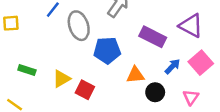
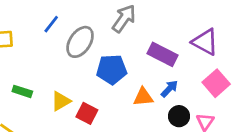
gray ellipse: (79, 26) -> (80, 42), turned 52
blue arrow: (172, 66) -> (169, 89), moved
black circle: (155, 92) -> (179, 116), moved

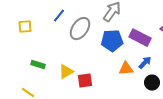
blue pentagon: (112, 69) -> (112, 41), moved
red square: (87, 113) -> (85, 81), turned -35

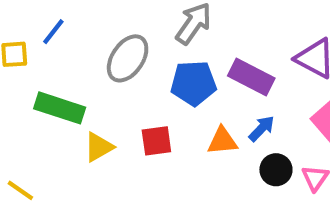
blue line: (59, 16) -> (53, 32), moved
green rectangle: (38, 65) -> (60, 108), moved, size x1.6
red square: (85, 81) -> (156, 141), moved

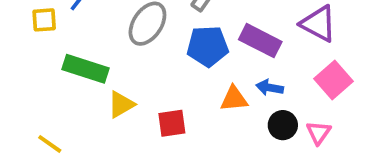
blue arrow: (262, 129) -> (270, 88), turned -124
red square: (156, 141) -> (172, 123), moved

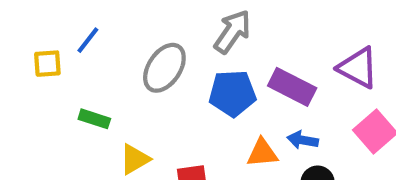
green rectangle: (85, 69) -> (94, 119), size x0.6

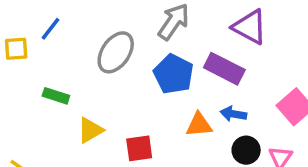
purple triangle: (358, 68) -> (250, 27), moved
blue pentagon: (233, 93) -> (174, 74), turned 30

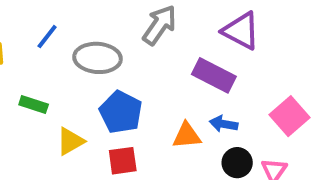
blue line: (50, 29) -> (47, 37), moved
gray ellipse: (116, 52) -> (98, 58), turned 60
blue pentagon: (174, 74) -> (121, 112), moved

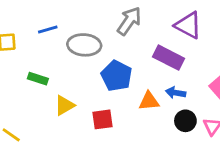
blue line: (47, 37) -> (48, 29), turned 36
blue pentagon: (121, 112) -> (117, 76), moved

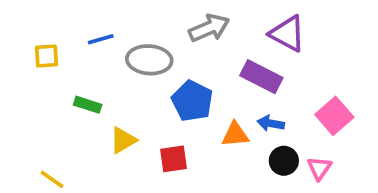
gray arrow: (129, 21) -> (209, 28), turned 32

